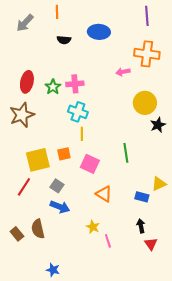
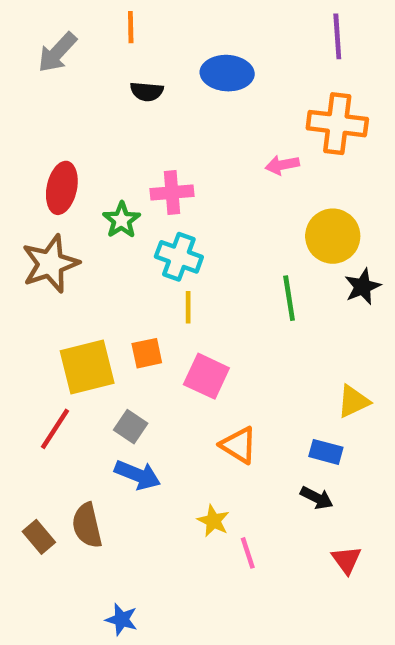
green star: (53, 87) -> (122, 220), moved
green line: (126, 153) -> (289, 298), moved
yellow triangle: (159, 184) -> (353, 401), moved
black arrow: (141, 226) -> (317, 498), moved, turned 128

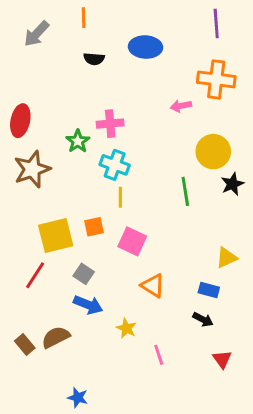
red ellipse: (62, 188) -> (20, 121), moved
yellow star: (213, 521) -> (126, 328), moved
brown semicircle: (87, 525) -> (56, 337), turned 76

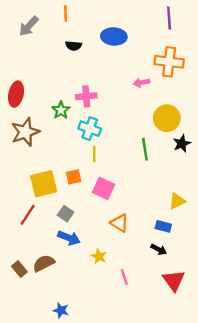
red triangle: (222, 359) -> (174, 280), size x1.5

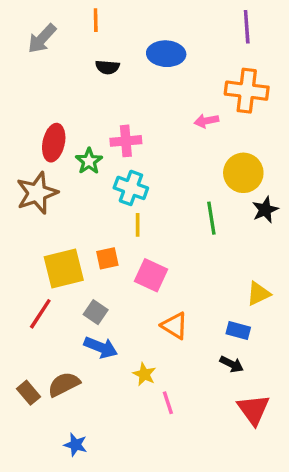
red ellipse: (16, 94) -> (54, 143), moved
pink line: (124, 277) -> (168, 403), moved
blue star: (61, 310) -> (76, 445), moved

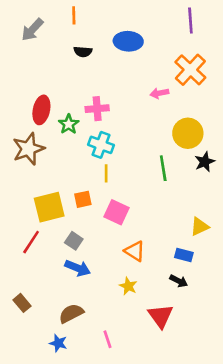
orange cross: (247, 91) -> (190, 70), turned 36
yellow star: (144, 374) -> (128, 286), moved
brown semicircle: (64, 384) -> (71, 313), moved
pink line: (168, 403) -> (107, 339), moved
red triangle: (253, 409) -> (161, 316), moved

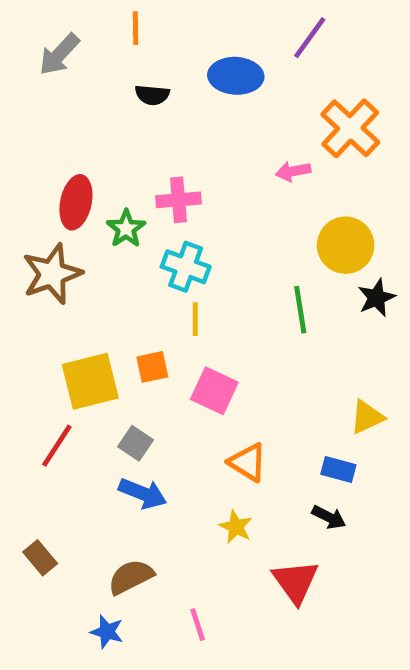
purple line: (190, 21) -> (310, 38), moved, turned 40

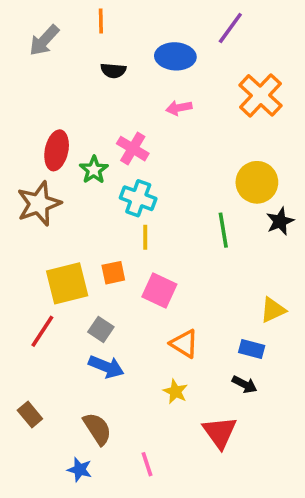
pink arrow: (293, 171) -> (179, 108), moved
pink cross: (179, 200) -> (133, 149), turned 36
brown semicircle: (131, 577) -> (97, 429), turned 84

